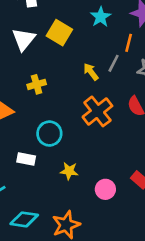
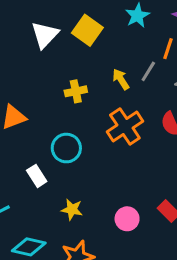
yellow cross: (37, 84) -> (76, 91), moved
white rectangle: (26, 159) -> (37, 176), turned 42
yellow star: (69, 171) -> (72, 210), moved

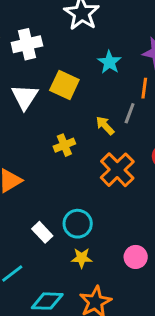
cyan circle: (66, 148) -> (78, 224), moved

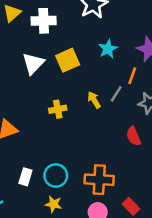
yellow square: (64, 85) -> (68, 60), turned 30
orange cross: (117, 170) -> (99, 180), moved, turned 36
white rectangle: (42, 232) -> (25, 177), turned 49

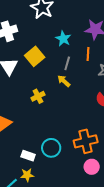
gray line: (116, 94) -> (67, 63), moved
white rectangle: (25, 177) -> (28, 156), turned -72
yellow star: (53, 204) -> (27, 175), moved

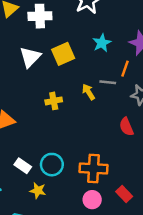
gray line: (67, 63) -> (108, 82), moved, turned 64
yellow star: (27, 175) -> (38, 191), moved

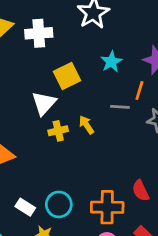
white triangle: (30, 57) -> (44, 103), moved
yellow arrow: (88, 92) -> (86, 125), moved
red semicircle: (126, 127) -> (141, 191), moved

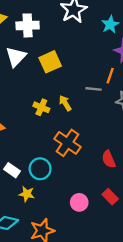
cyan star: (111, 62) -> (110, 25), moved
white triangle: (44, 103) -> (16, 57), moved
yellow cross: (58, 131) -> (41, 107), turned 35
orange cross: (107, 207) -> (67, 143), moved, turned 32

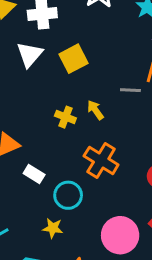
white rectangle: (12, 170) -> (34, 174), moved
pink circle: (79, 202) -> (120, 235), size x1.6

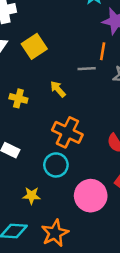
yellow cross: (65, 117) -> (18, 98), moved
cyan circle: (68, 195) -> (56, 165), moved

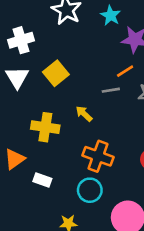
orange line: (103, 51) -> (125, 71), turned 54
yellow cross: (18, 98) -> (45, 127), size x1.5

